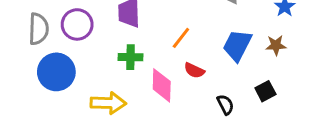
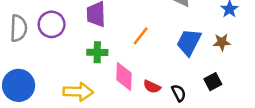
red semicircle: (194, 70) -> (152, 87), moved
blue circle: (56, 72) -> (19, 85), moved

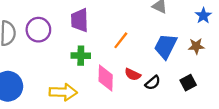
red semicircle: (152, 87) -> (133, 74), moved
black semicircle: (179, 93) -> (153, 83), moved, turned 77

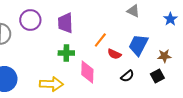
purple circle: (38, 30) -> (30, 20), moved
brown star: (196, 46) -> (164, 56), moved
red semicircle: (133, 74) -> (114, 54), moved

